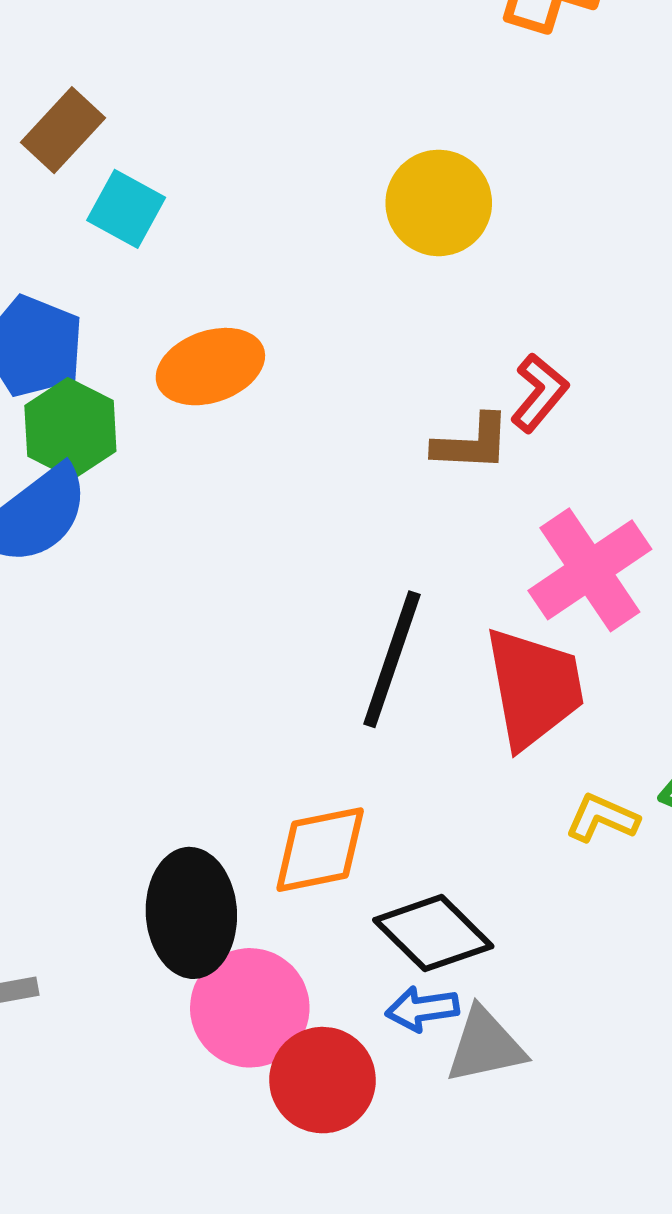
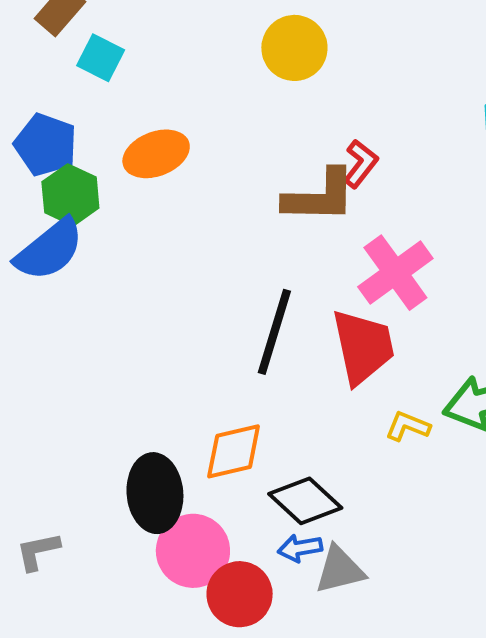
brown L-shape: (472, 443) -> (320, 196), size x1.5

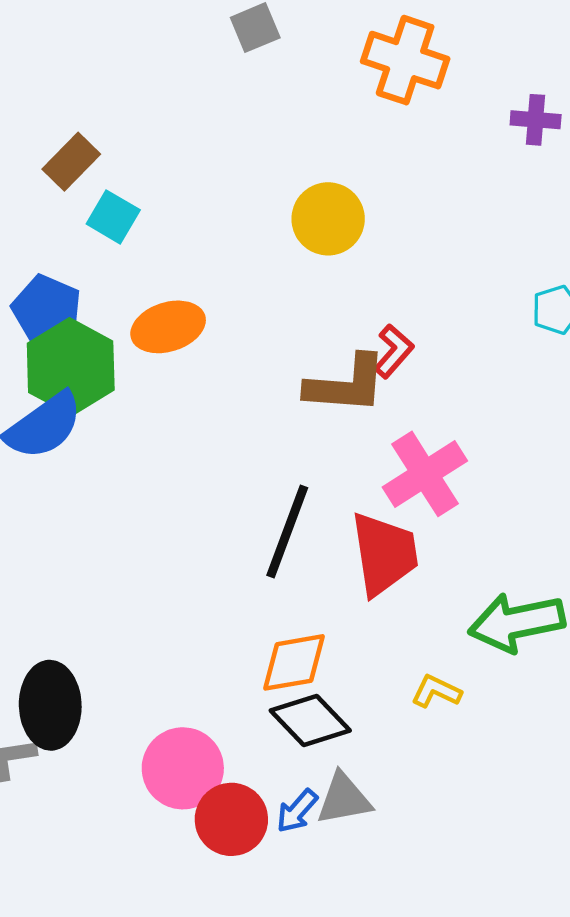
green hexagon: (70, 195) -> (71, 367), size x1.4
yellow L-shape: (408, 426) -> (436, 691), moved
orange diamond: (234, 451) -> (294, 662), moved
black ellipse: (155, 493) -> (50, 705), moved
blue arrow: (300, 548) -> (297, 811), moved, turned -42

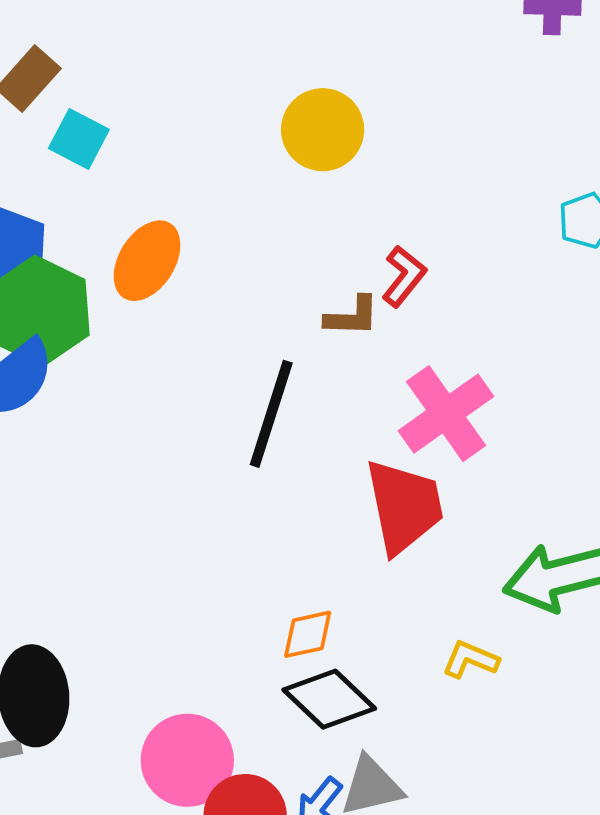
orange ellipse: (168, 327) -> (147, 261), turned -38
brown L-shape: (346, 384) -> (352, 316), size x0.6
black line: (287, 532) -> (271, 414), moved
orange diamond: (294, 662) -> (308, 634), size x0.7

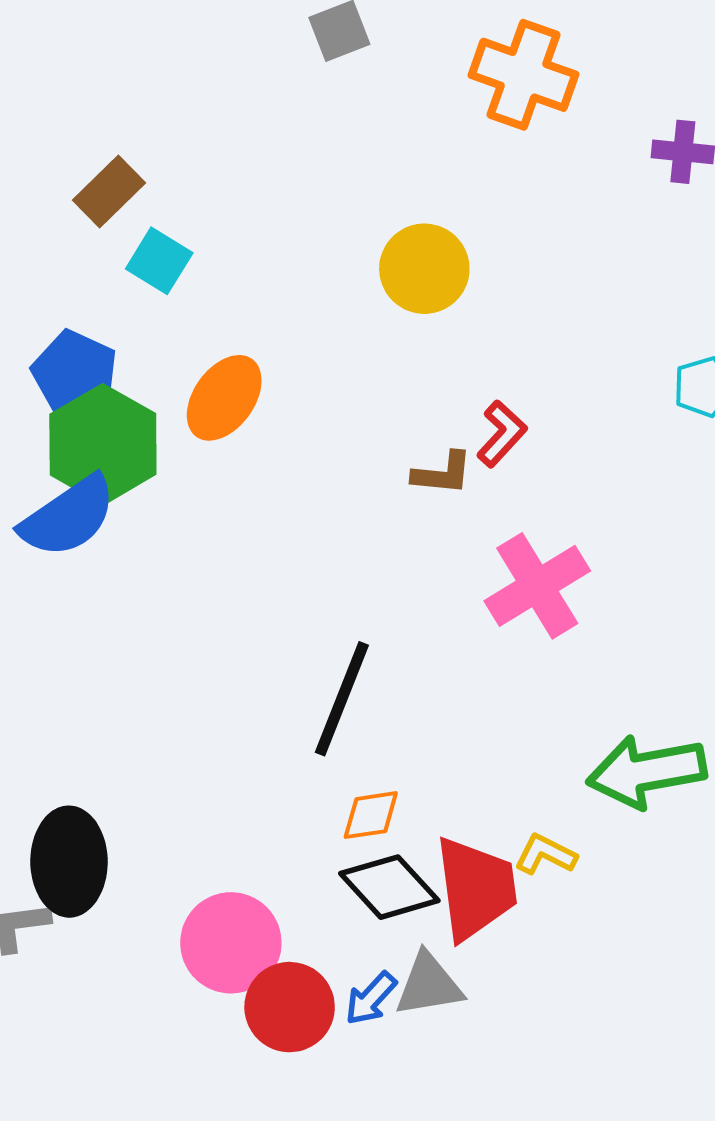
black line: (271, 414) -> (342, 699), moved
red trapezoid: (404, 506) -> (476, 888), moved

